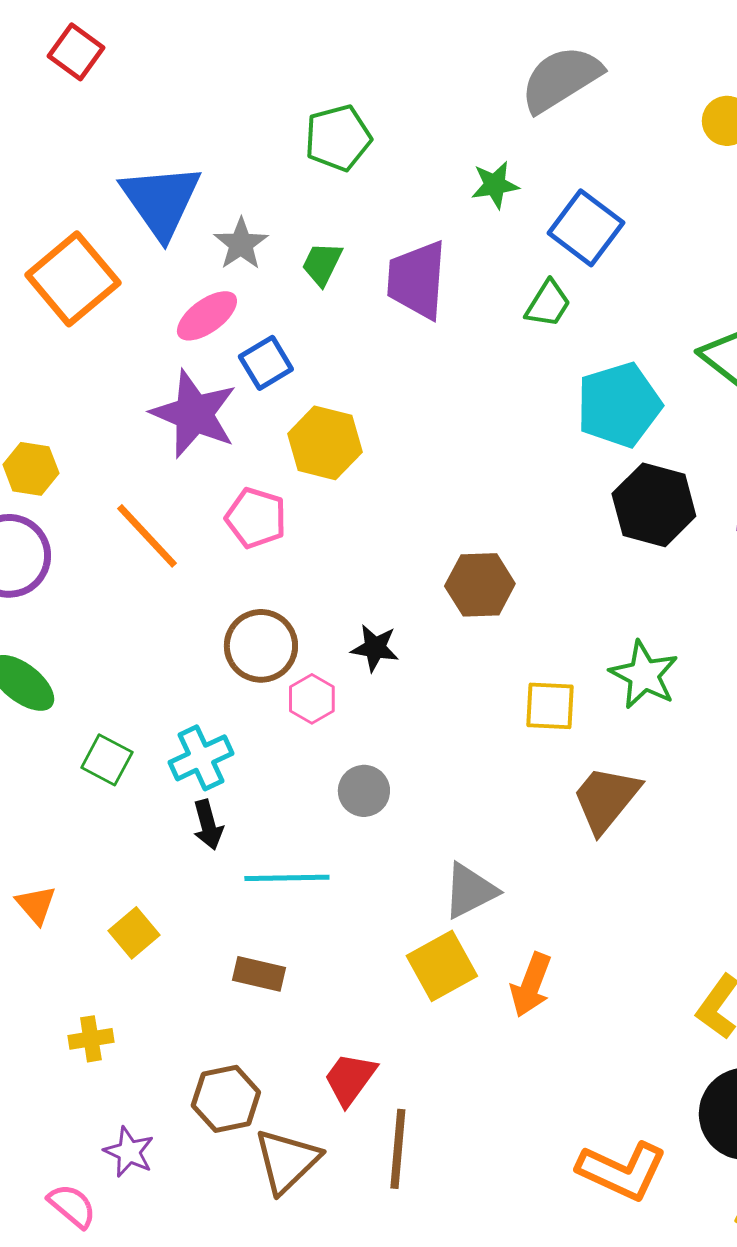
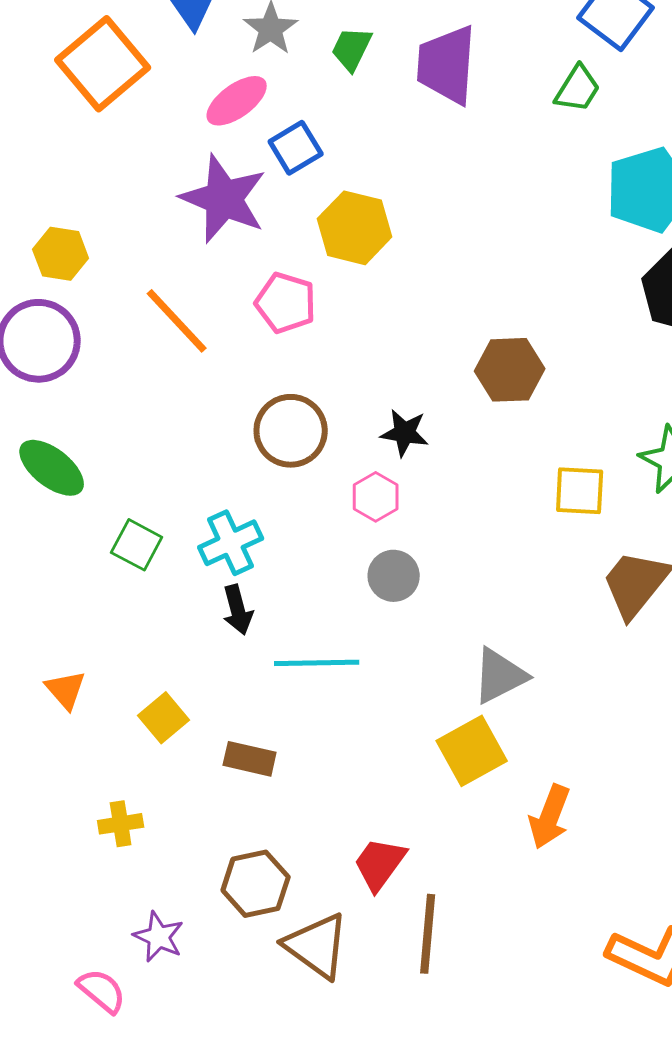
pink hexagon: (312, 699) -> (376, 497), moved
brown rectangle: (259, 974) -> (250, 759), moved
orange arrow: (531, 985) -> (550, 817), moved
brown triangle: (287, 1161) -> (317, 946), turned -40

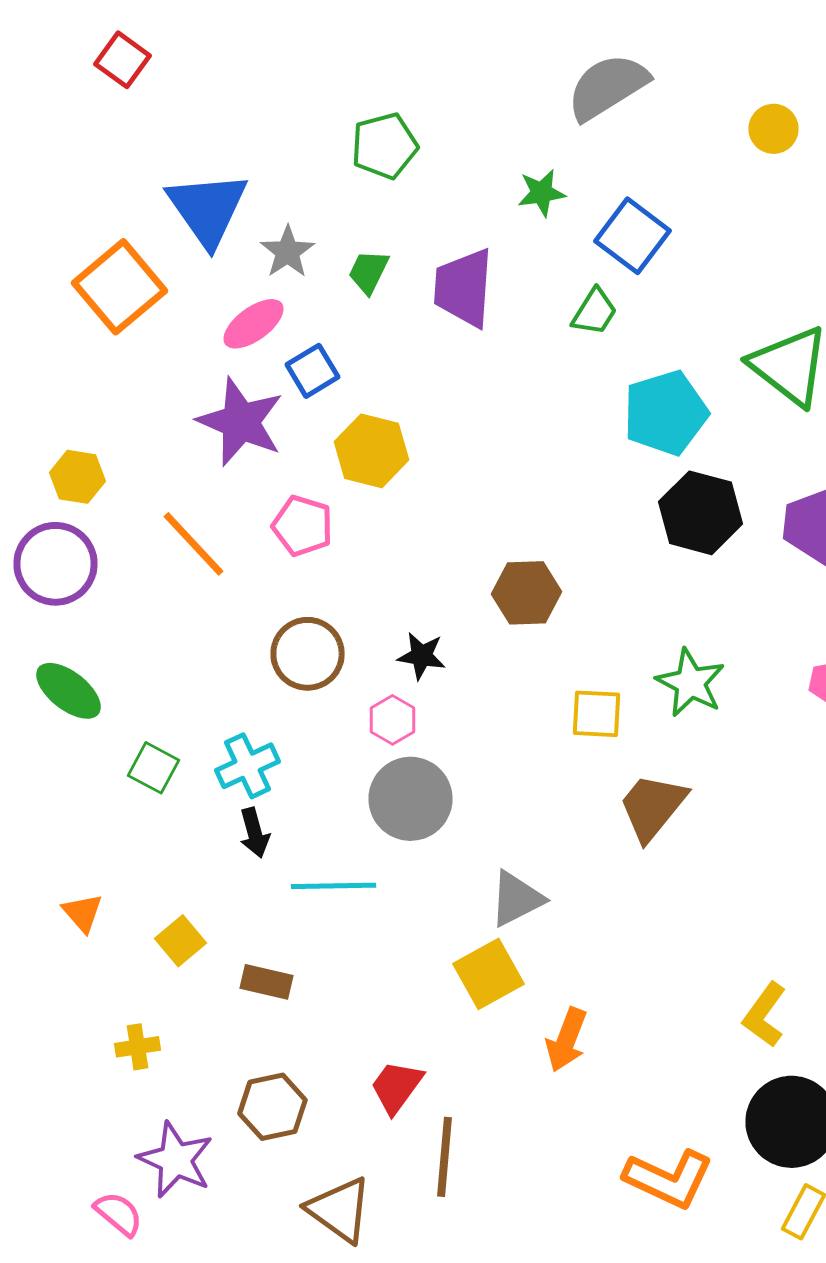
gray circle: (394, 576) -> (410, 799), size x1.6
purple star: (159, 937) -> (176, 1160), size x1.5
brown triangle: (317, 946) -> (340, 1210), moved

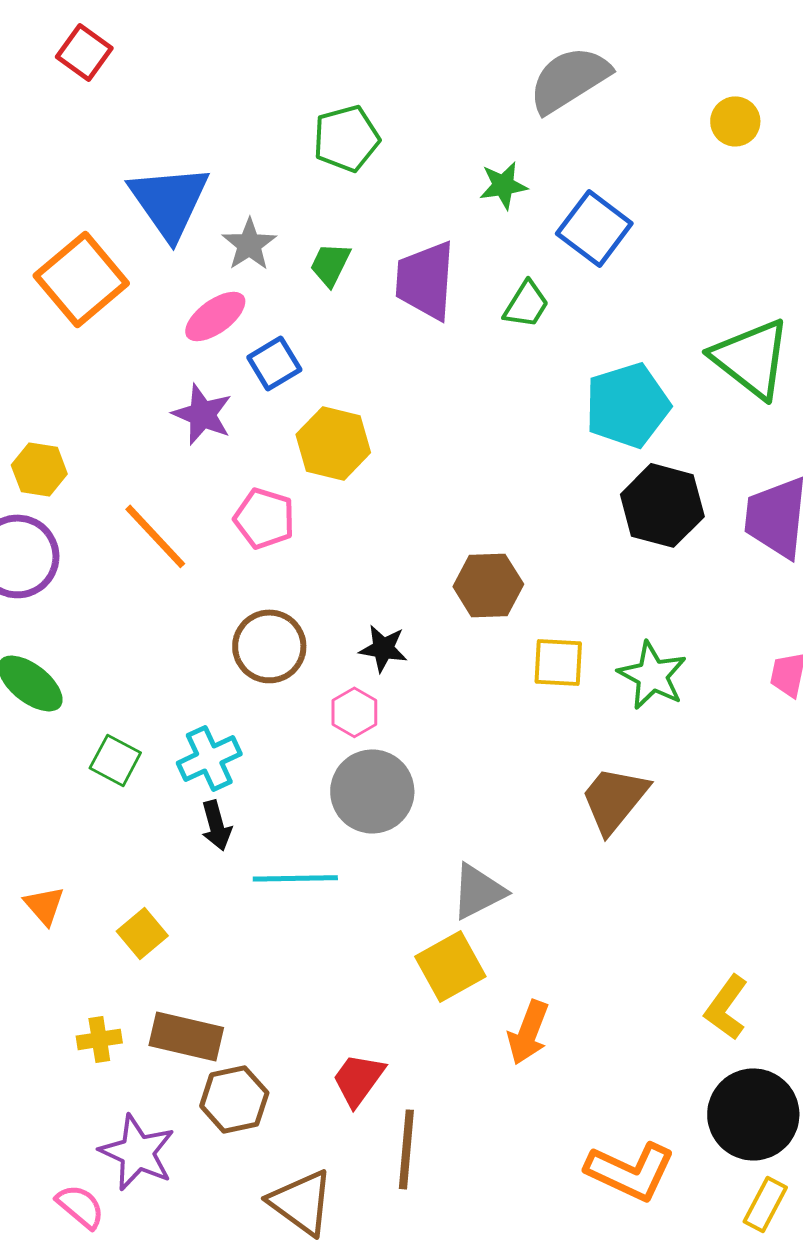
green trapezoid: (594, 312) -> (526, 304), moved
purple star: (240, 422) -> (202, 414), size x0.7
yellow square: (596, 714) -> (558, 662), moved
brown rectangle: (266, 982) -> (186, 1036), moved, size x1.4

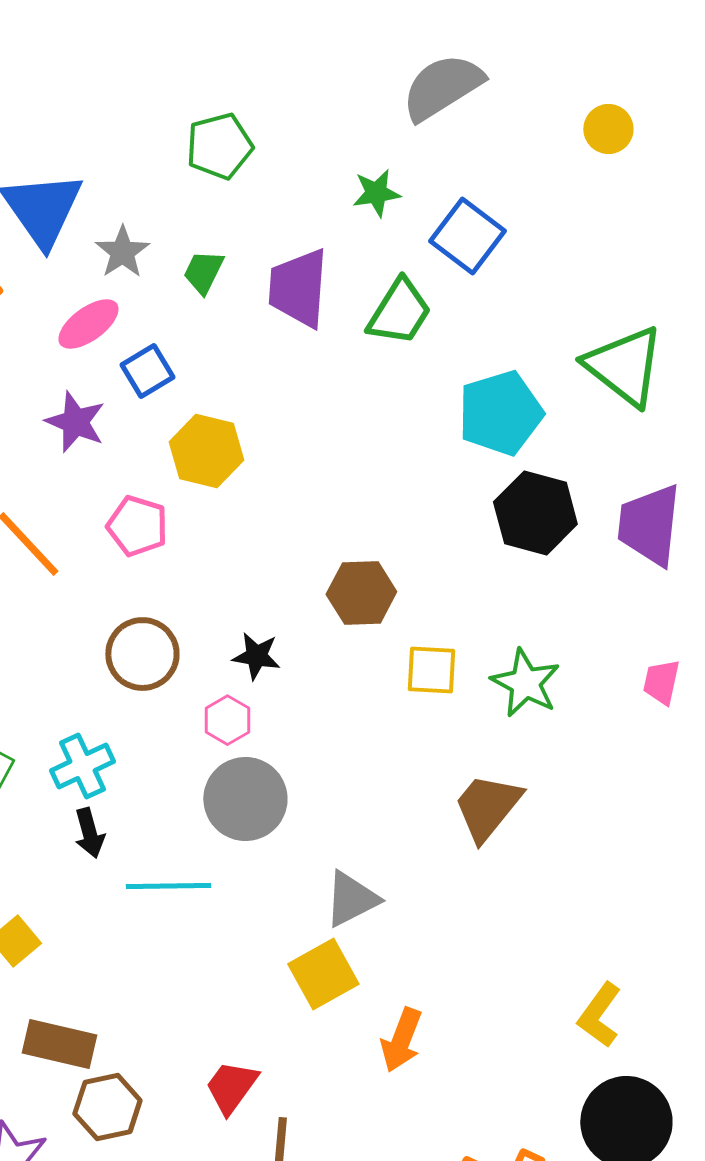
green trapezoid: (526, 304) -> (399, 312), size x1.4

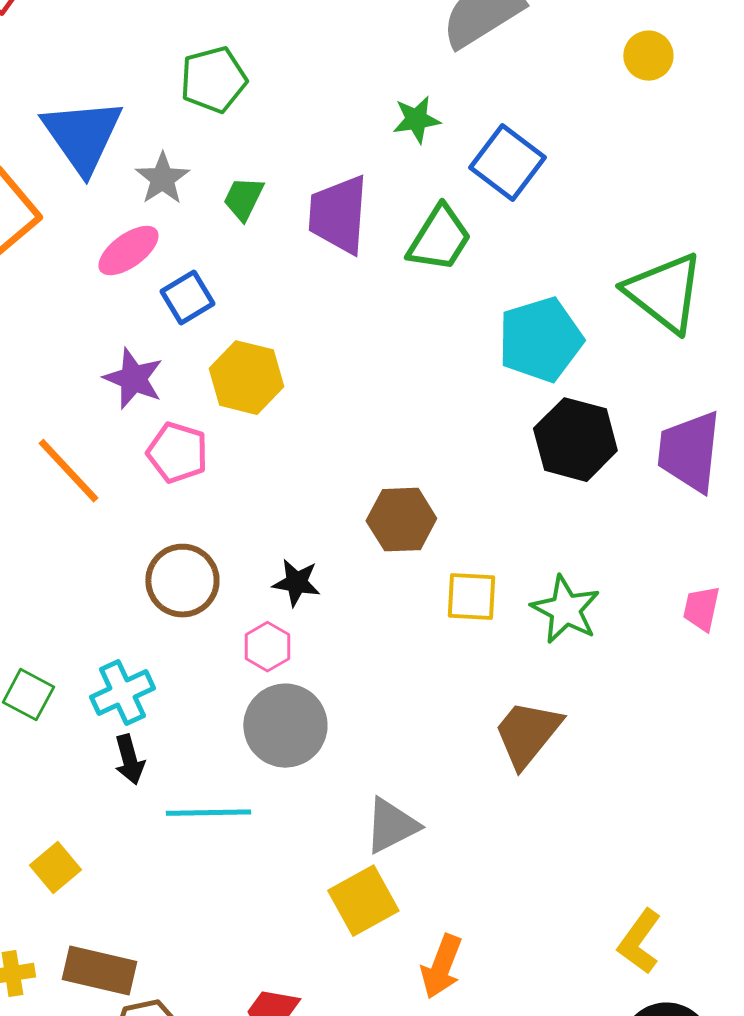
green pentagon: (219, 146) -> (213, 80), moved
purple star: (75, 422) -> (133, 379), moved

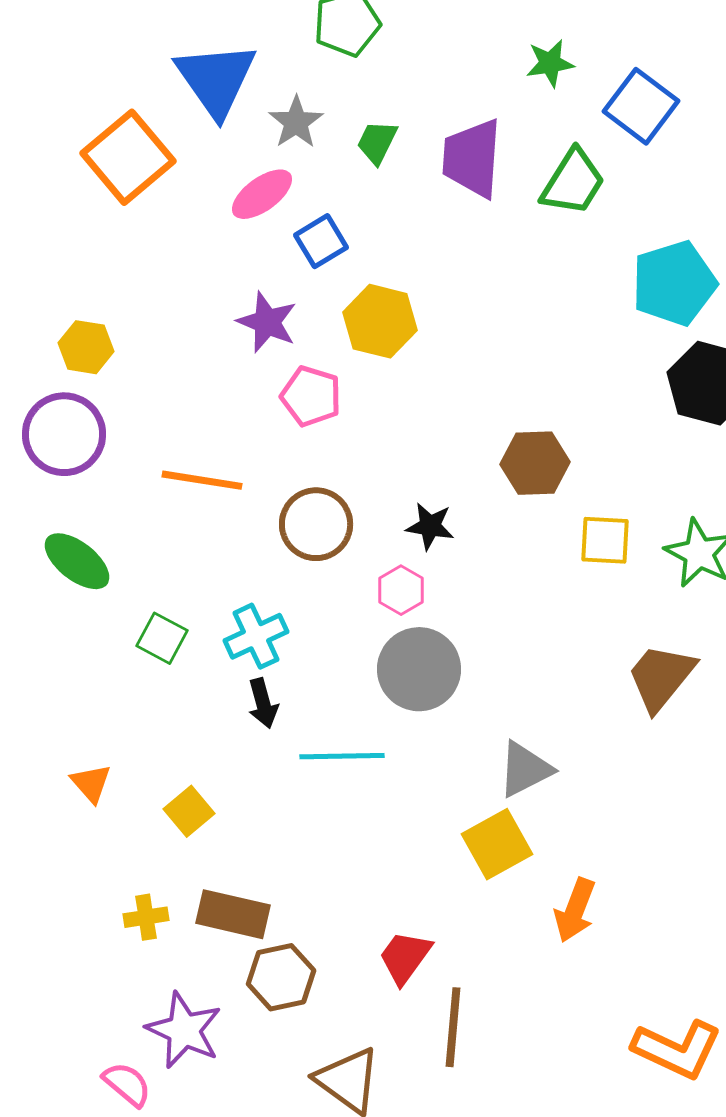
orange line: (68, 471) -> (202, 480), moved, turned -38

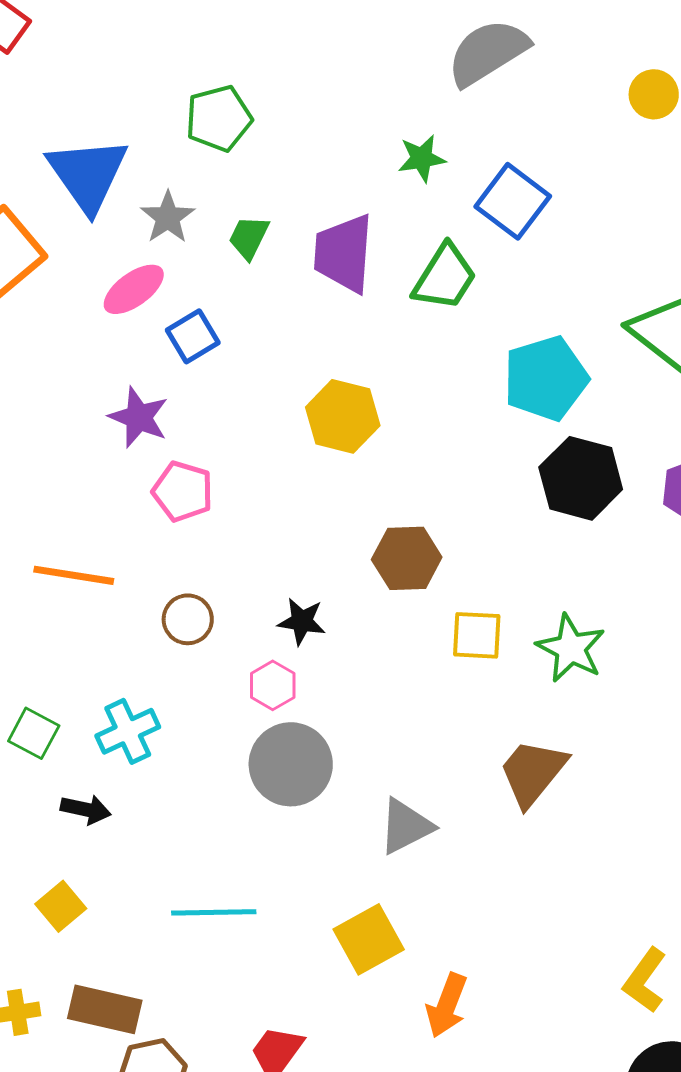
yellow hexagon: (380, 321) -> (343, 416), moved
brown circle: (316, 524) -> (188, 619), size x0.7
black arrow: (263, 703) -> (86, 809), moved, turned -63
cyan line: (342, 756) -> (214, 912), moved
gray triangle: (525, 769) -> (406, 826), moved

